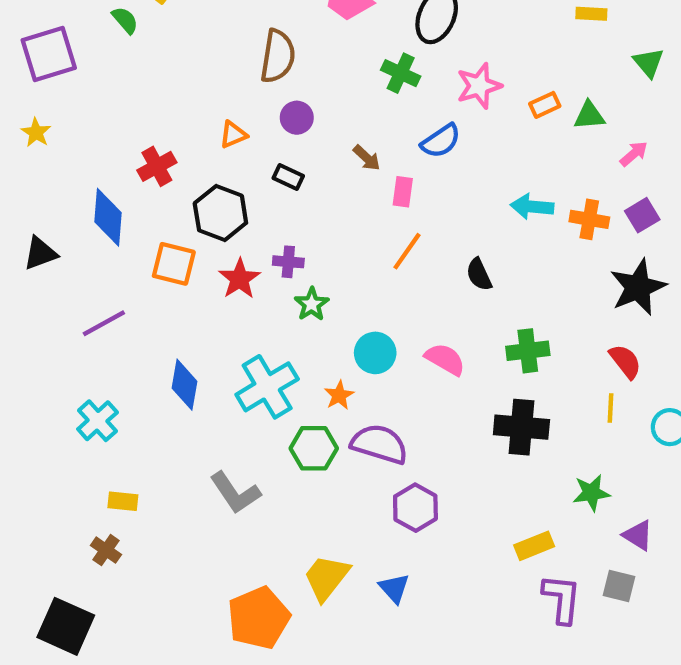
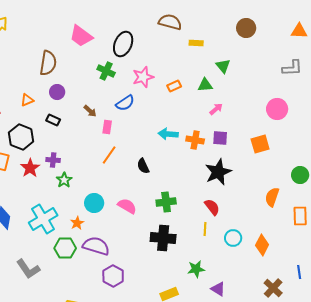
green triangle: (589, 116) -> (205, 85), moved
purple square: (642, 215) -> (220, 138), turned 35

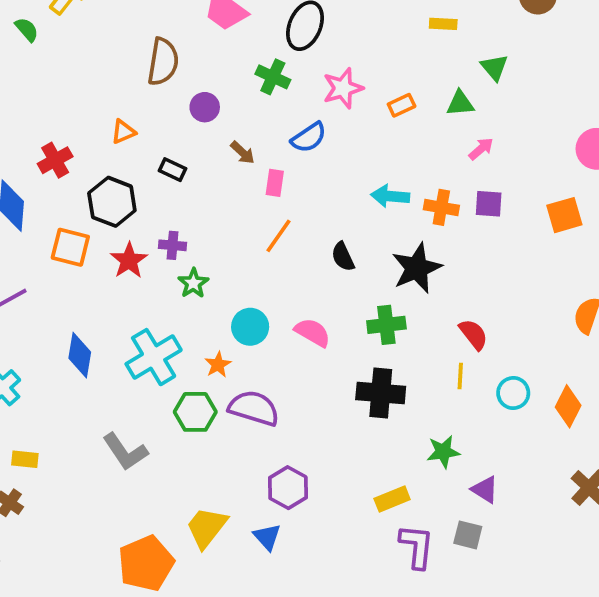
purple circle: (57, 92) -> (205, 107), moved
black star: (218, 172) -> (417, 268), moved
purple hexagon: (113, 276) -> (288, 488), moved

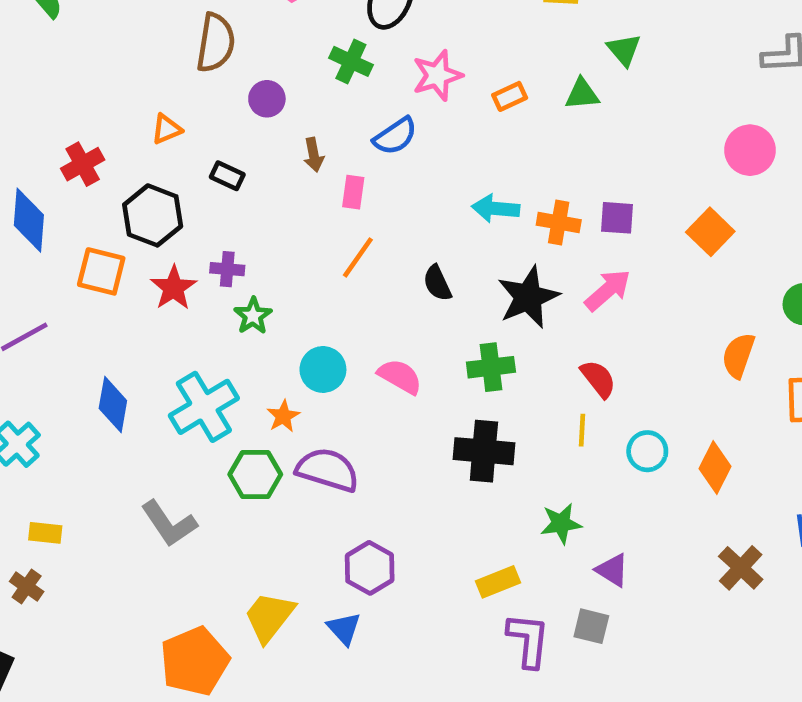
pink arrow: (481, 149) -> (608, 290), moved, size x1.5
brown arrow: (243, 153) -> (314, 155), turned 36
orange square: (564, 215) -> (710, 232), turned -30

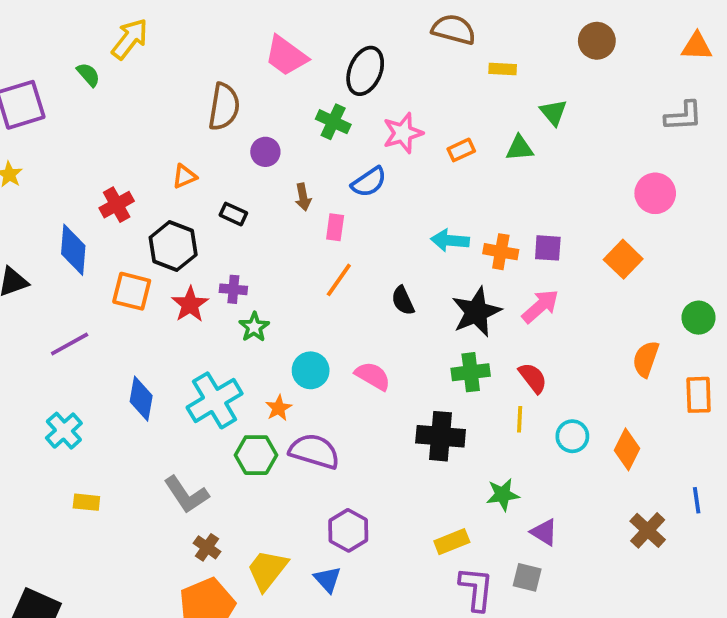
green cross: (491, 367) -> (471, 372), moved
brown cross: (27, 587) -> (207, 547), moved

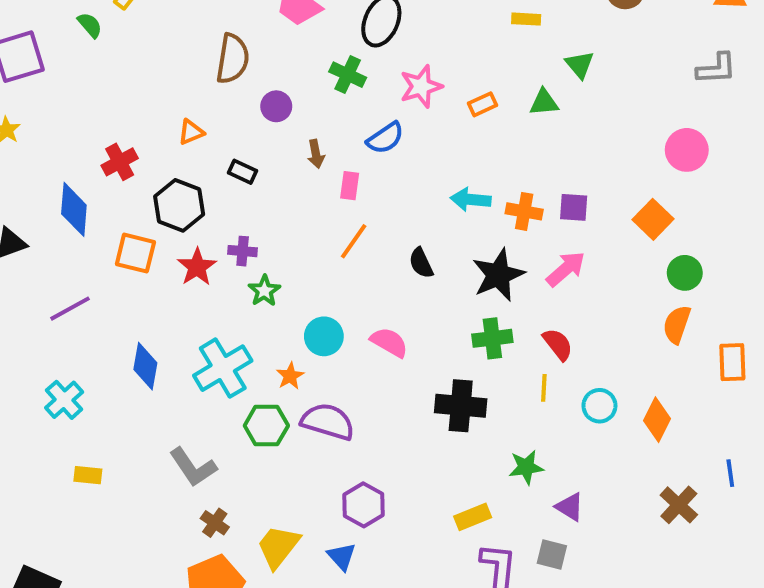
green circle: (699, 318) -> (685, 273), moved

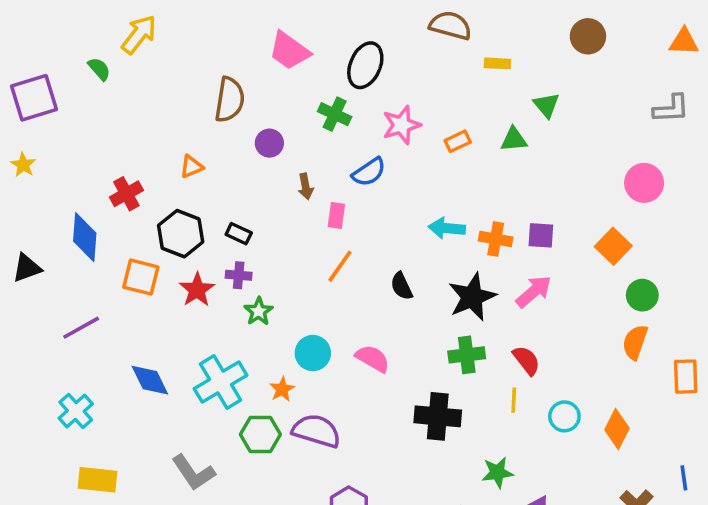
black rectangle: (243, 172) -> (239, 234), moved
blue diamond: (145, 366) -> (150, 380), turned -36
yellow rectangle: (88, 475) -> (97, 480), size x1.5

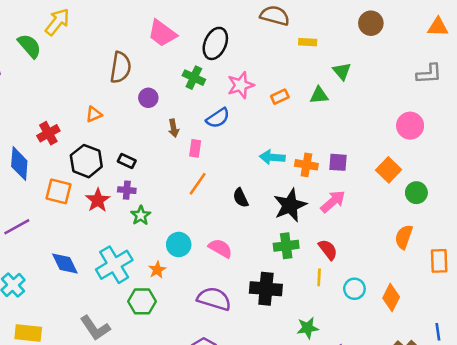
green semicircle: (99, 69) -> (29, 46), size x1.5
green circle: (642, 295) -> (416, 193), moved
purple semicircle: (316, 431) -> (214, 299), moved

